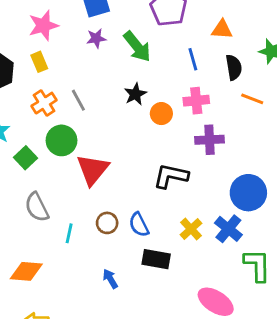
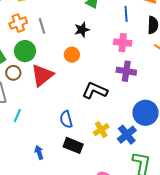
orange circle: (161, 114) -> (72, 55), moved
brown circle: (107, 223) -> (13, 73), moved

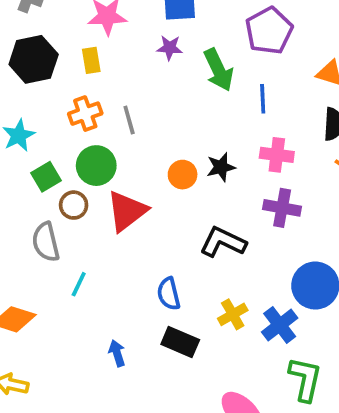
blue line: (126, 14) -> (263, 99), moved
black star: (82, 30) -> (221, 167), moved

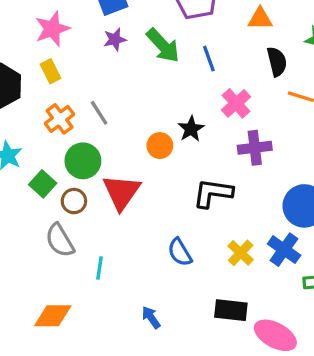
pink cross: (277, 155) -> (236, 103), turned -32
black rectangle: (180, 342) -> (231, 310), moved

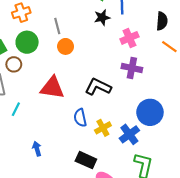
gray line: (99, 113) -> (57, 26), moved
black star: (191, 129) -> (102, 18), moved
orange circle: (160, 146) -> (66, 46), moved
red triangle: (121, 192) -> (52, 88), moved, turned 45
blue semicircle: (180, 252) -> (80, 118), moved

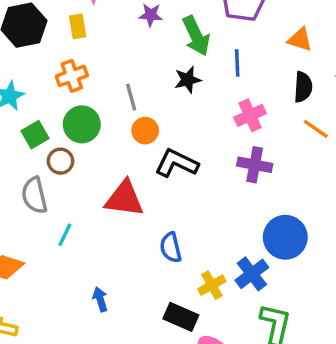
black star: (102, 18) -> (188, 80), moved
black L-shape: (98, 87) -> (177, 163), moved
yellow cross: (103, 128) -> (212, 285), moved

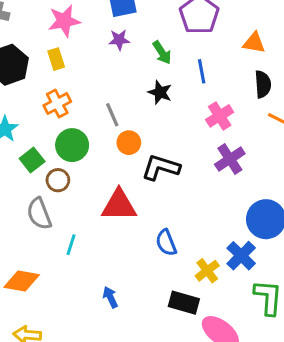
green arrow: (196, 36) -> (162, 53), size x0.7
black star: (188, 80) -> (160, 92), turned -30
purple cross: (255, 165) -> (230, 159), turned -36

